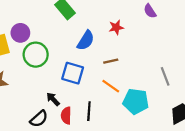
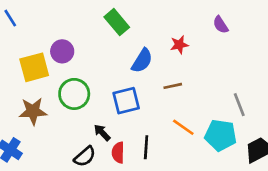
green circle: (36, 55) -> (74, 94), moved
blue square: (73, 73) -> (126, 101), turned -30
orange line: (111, 86) -> (183, 127), moved
cyan pentagon: (136, 101) -> (221, 135), moved

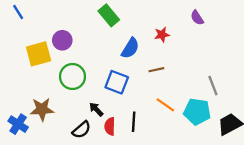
blue square: (126, 101) -> (117, 82), turned 35
brown star: (33, 111) -> (42, 109), moved

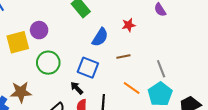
gray line: (213, 86) -> (161, 69), moved
black arrow: (96, 109) -> (77, 88), moved
cyan pentagon: (197, 112) -> (160, 94), turned 30

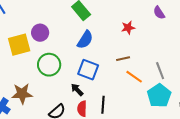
blue semicircle: (100, 37) -> (85, 40), moved
orange line: (132, 88) -> (134, 77), moved

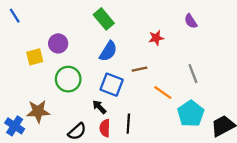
yellow square: (19, 45) -> (35, 57), size x0.7
brown line: (123, 59) -> (139, 69), moved
gray line: (160, 71) -> (193, 74), moved

